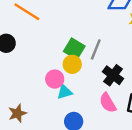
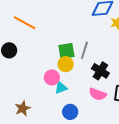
green square: (74, 49) -> (66, 51), turned -36
pink semicircle: (108, 103) -> (98, 94), turned -36

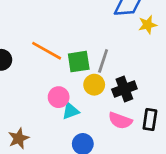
orange line: (25, 23) -> (47, 51), moved
yellow circle: (66, 64) -> (94, 85), moved
black cross: (100, 71) -> (124, 89), turned 36

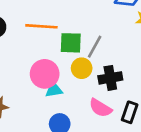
orange line: (47, 51) -> (41, 26), turned -36
pink circle: (59, 97) -> (45, 74), size x1.4

